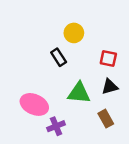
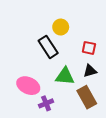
black rectangle: (59, 57) -> (48, 47), size x1.5
brown rectangle: (106, 119) -> (87, 97), size x1.5

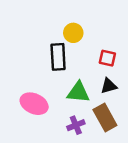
black rectangle: (48, 47) -> (58, 57), turned 30
purple cross: (46, 103) -> (76, 125), moved

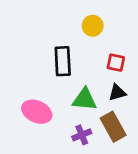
yellow circle: (73, 33) -> (93, 26), moved

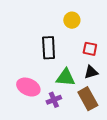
purple cross: (82, 135) -> (54, 100), moved

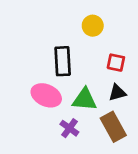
pink ellipse: (28, 87) -> (46, 95), moved
purple cross: (54, 100) -> (69, 128), turned -32

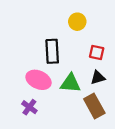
purple cross: (69, 128) -> (29, 107), moved

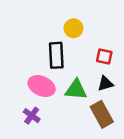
yellow circle: (77, 22) -> (73, 28), moved

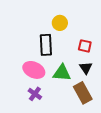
black triangle: (105, 84) -> (86, 68), turned -48
purple cross: (32, 116) -> (35, 94), moved

